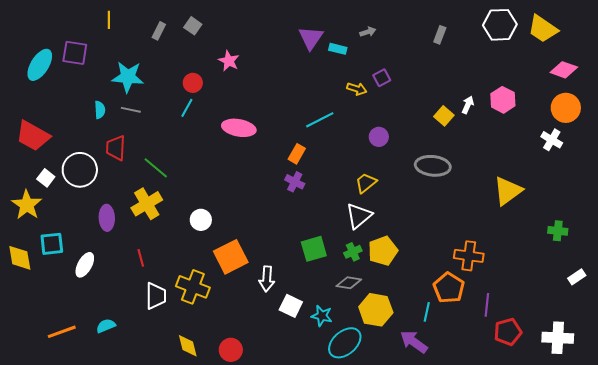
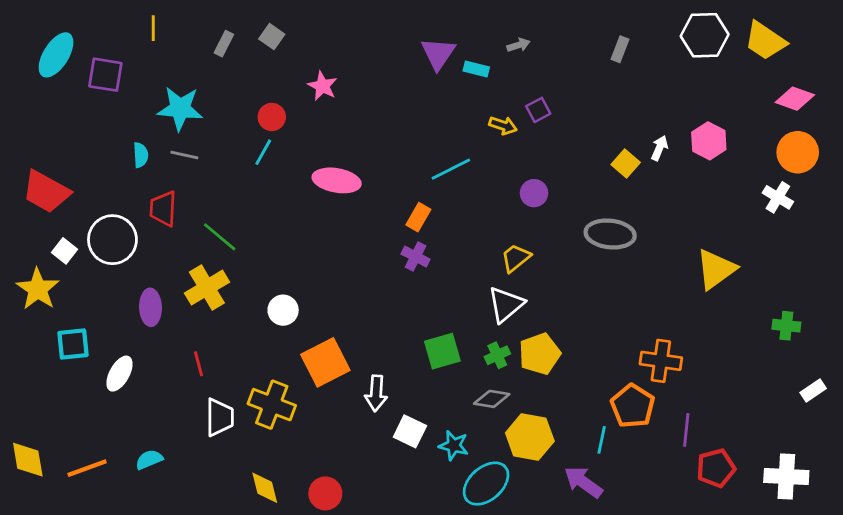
cyan ellipse: (40, 65) -> (56, 55), moved
yellow diamond: (20, 258) -> (28, 460), moved

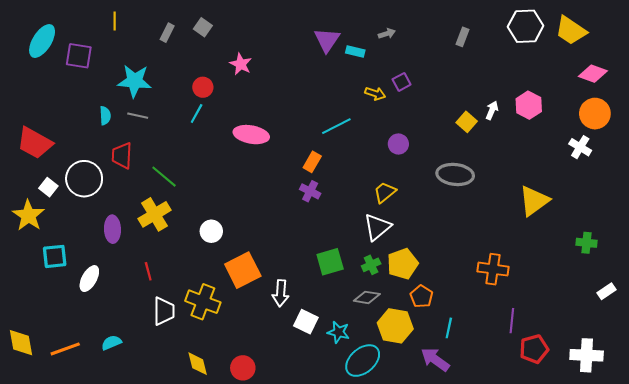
orange pentagon: (633, 406) -> (421, 296), moved, size x0.7

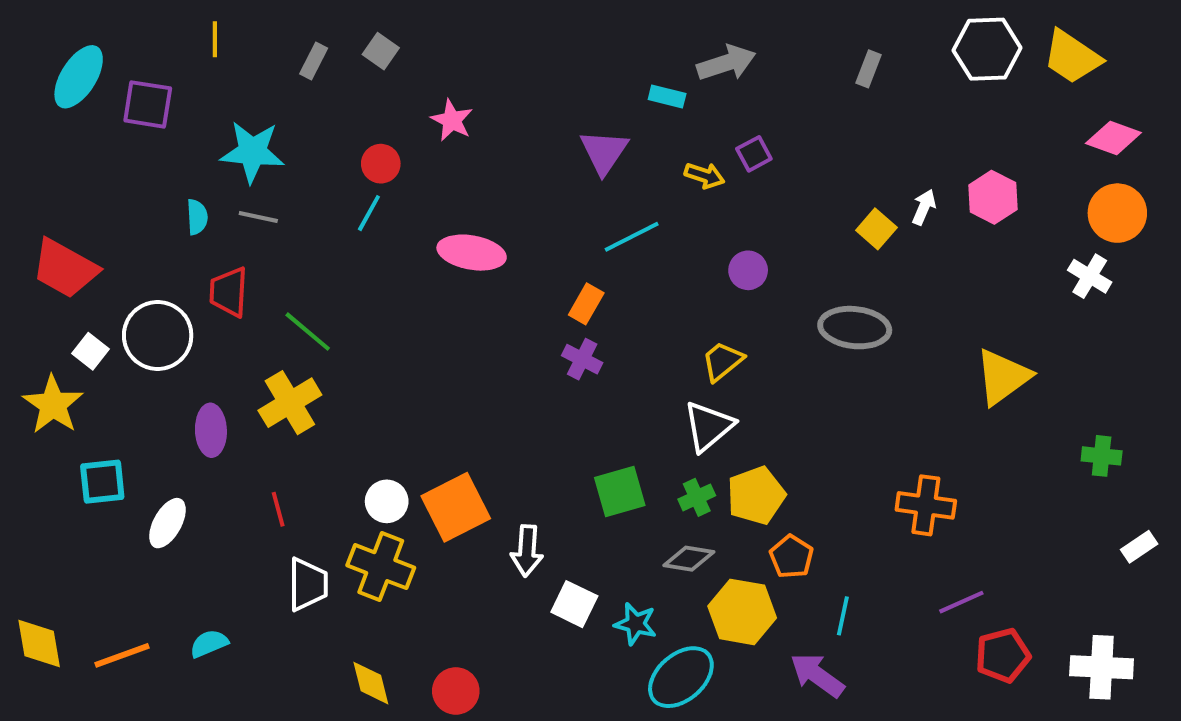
gray arrow: (387, 34) -> (726, 63), size x1.8
purple triangle: (327, 40) -> (604, 152), moved
white circle: (211, 231) -> (387, 501), moved
purple line: (512, 321) -> (961, 602), turned 60

